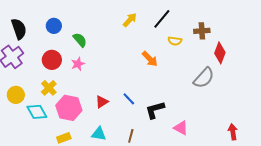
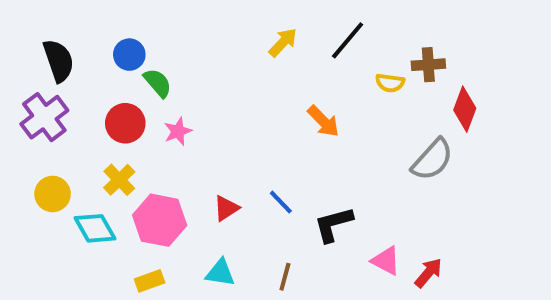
green semicircle: (80, 40) -> (158, 83), moved
yellow semicircle: (175, 41) -> (390, 83), moved
red arrow: (233, 132) -> (428, 273), moved, turned 49

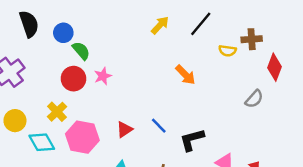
black semicircle: (59, 61) -> (29, 24), moved
red circle: (125, 123) -> (74, 79), moved
pink star: (178, 131) -> (103, 76), moved
gray semicircle: (432, 160) -> (254, 99), size x0.7

